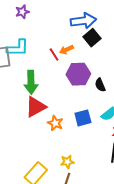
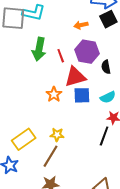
red line: (54, 55) -> (61, 56), moved
red triangle: (36, 107) -> (75, 77), moved

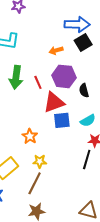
orange star: (54, 94) -> (30, 136), moved

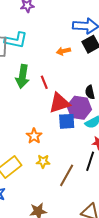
purple hexagon: (64, 76) -> (79, 108), moved
brown line: (35, 183) -> (67, 175), moved

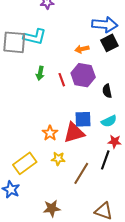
green arrow: (22, 76) -> (40, 73), size x0.6
red triangle: (59, 103) -> (74, 133), moved
purple hexagon: (79, 108) -> (83, 75), moved

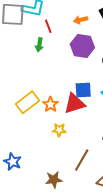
red line: (62, 80) -> (48, 26), moved
yellow rectangle: (25, 163) -> (28, 102), moved
brown line: (81, 173) -> (82, 160), moved

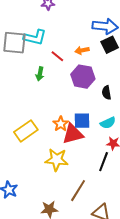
red line: (48, 26) -> (57, 56), moved, turned -32
orange star: (50, 104) -> (61, 124), moved
yellow star: (59, 130) -> (57, 160), size x1.6

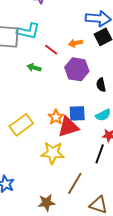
green arrow: (40, 74) -> (34, 68), turned 96

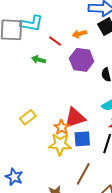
blue square: (77, 113) -> (82, 139), moved
orange star: (56, 117) -> (62, 127), moved
yellow rectangle: (21, 125) -> (28, 117), size x0.7

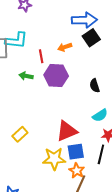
red line: (55, 41) -> (41, 56), turned 48
purple hexagon: (82, 60) -> (56, 76), moved
orange star: (62, 127) -> (77, 171), moved

